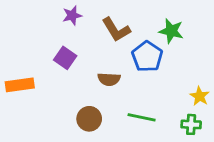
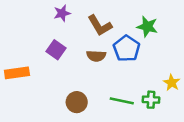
brown semicircle: (109, 79) -> (96, 56), moved
green cross: (191, 124) -> (151, 100), moved

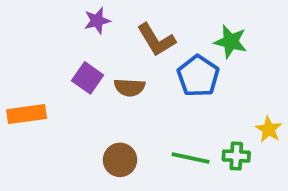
brown semicircle: (96, 56) -> (130, 87), moved

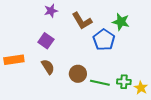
brown semicircle: (130, 87) -> (48, 67), moved, turned -126
yellow star: (269, 129) -> (141, 88), moved
brown circle: (120, 160) -> (78, 74), moved

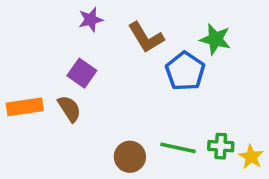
brown semicircle: (48, 67) -> (69, 109), moved
brown circle: (78, 74) -> (130, 157), moved

